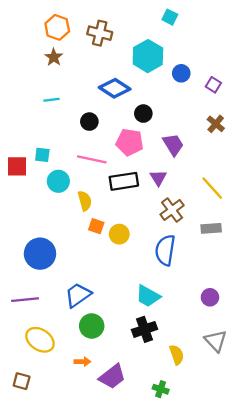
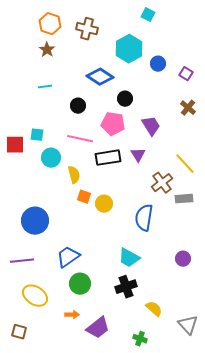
brown cross: (172, 210) -> (162, 183), moved
gray triangle: (216, 341) -> (188, 325), moved
yellow semicircle: (177, 355) -> (154, 309), turned -30

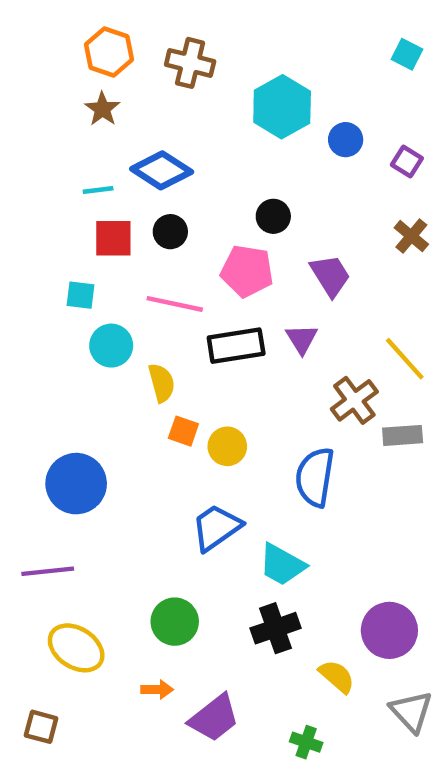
cyan square: (148, 15) -> (407, 54), moved
blue diamond: (100, 77) -> (162, 170), moved
red square: (15, 145) -> (113, 238), moved
blue trapezoid: (68, 257) -> (216, 527), moved
purple circle: (183, 259) -> (389, 630), moved, size x1.6

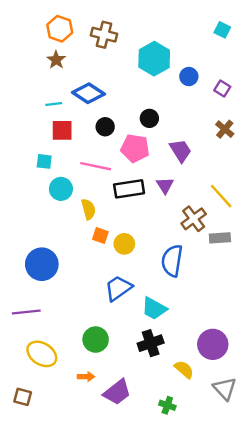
black circle: (170, 232) -> (105, 127), moved

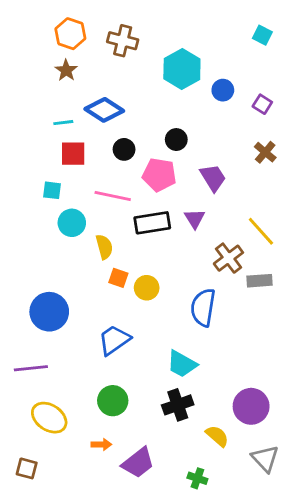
blue trapezoid: (118, 288) -> (114, 340), moved

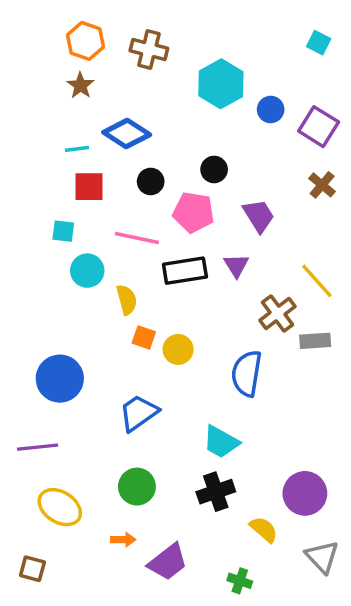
purple square: (262, 104) -> (319, 127), size x1.6

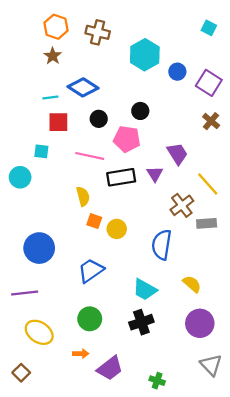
purple trapezoid: (259, 216) -> (177, 154), moved
cyan circle: (87, 271) -> (20, 177), moved
yellow semicircle: (264, 529) -> (192, 284), moved
brown square: (32, 569) -> (21, 373), turned 30

